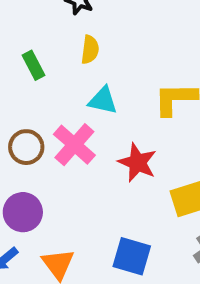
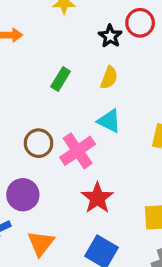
green rectangle: (34, 65) -> (61, 79), turned 45
red star: (137, 163) -> (97, 198), moved

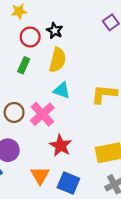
red circle: (140, 23) -> (30, 37), moved
yellow semicircle: (109, 78) -> (58, 60), size x1.5
orange triangle: (41, 243) -> (40, 175), moved

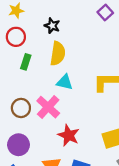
red circle: (30, 37) -> (16, 37), moved

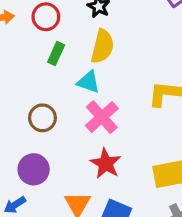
cyan triangle: (65, 82) -> (88, 82), moved
pink cross: (48, 107) -> (102, 117), moved

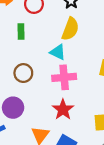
green rectangle: (56, 54) -> (21, 32), moved, turned -32
pink cross: (102, 117) -> (64, 77), turned 30

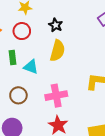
cyan triangle: (58, 52) -> (31, 67), moved

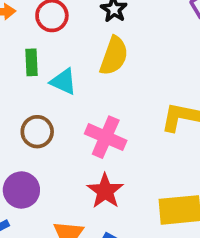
pink cross: (56, 96) -> (106, 137), turned 30

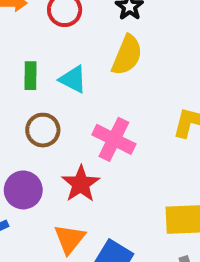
green rectangle: (31, 62) -> (30, 76), moved
red star: (105, 191) -> (81, 184), moved

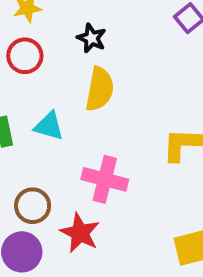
brown circle: (43, 130) -> (33, 206), moved

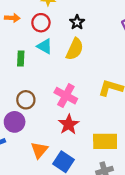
cyan triangle: (49, 126) -> (45, 46), moved
red star: (80, 233) -> (69, 124), moved

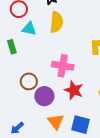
purple circle: (15, 122) -> (44, 96), moved

